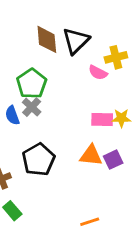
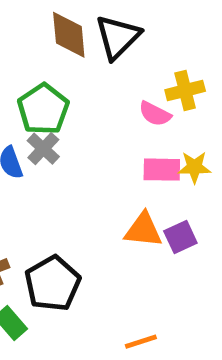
yellow cross: (116, 57) -> (185, 90), moved
pink semicircle: (98, 73) -> (155, 114), moved
black pentagon: (39, 160) -> (53, 284), moved

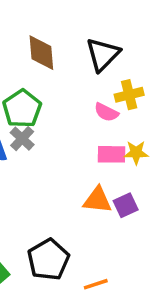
black triangle: (118, 37) -> (103, 54), moved
black pentagon: (53, 284) -> (48, 260), moved

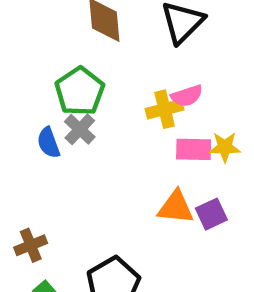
yellow cross: (129, 95) -> (165, 109), moved
pink semicircle: (106, 112) -> (187, 96), turned -45

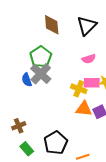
yellow cross: (165, 109) -> (79, 89), moved, turned 35
gray cross: (80, 129) -> (41, 74), size x1.5

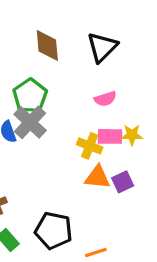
black pentagon: (56, 143) -> (54, 231), turned -30

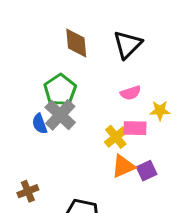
yellow star: (132, 135) -> (160, 111), moved
yellow cross: (90, 146) -> (116, 137), turned 30
orange triangle: (97, 177) -> (123, 166), turned -30

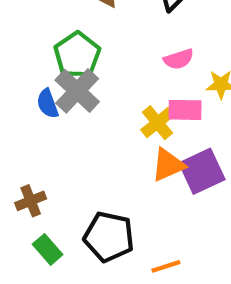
purple square: (147, 171) -> (202, 171), size x1.5

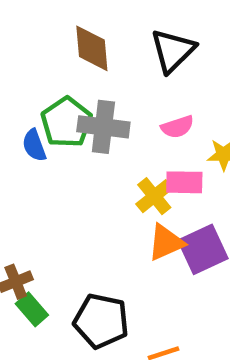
gray cross: (77, 91) -> (103, 127), moved, turned -36
blue semicircle: (48, 104) -> (34, 145), moved
green rectangle: (48, 249) -> (32, 309), moved

